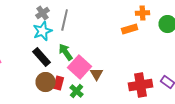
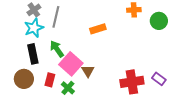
orange rectangle: (130, 29) -> (98, 29), moved
black rectangle: (42, 57) -> (33, 54), turned 30
brown circle: (46, 82) -> (24, 79), moved

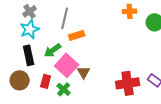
gray line: (56, 17) -> (65, 18), moved
orange rectangle: (98, 29) -> (77, 35), moved
green arrow: (57, 49) -> (53, 50), turned -90

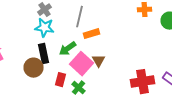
cyan star: (30, 29) -> (44, 28), turned 30
brown triangle: (84, 72) -> (98, 61), moved
brown circle: (20, 80) -> (34, 68), moved

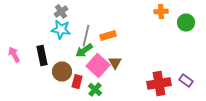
gray line: (80, 17) -> (86, 36), moved
black rectangle: (44, 54) -> (42, 56), moved
brown circle: (34, 68) -> (62, 72), moved

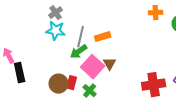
black rectangle: (42, 56) -> (20, 73), moved
brown circle: (62, 72) -> (59, 84), moved

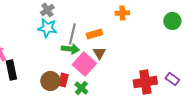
orange cross: (156, 13) -> (122, 13), moved
green arrow: (79, 52) -> (70, 49), turned -138
brown triangle: (110, 64) -> (99, 53), moved

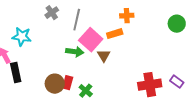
cyan star: (47, 28) -> (22, 37), moved
gray line: (72, 34) -> (77, 20), moved
orange rectangle: (94, 34) -> (115, 34), moved
pink square: (84, 64) -> (91, 40), moved

